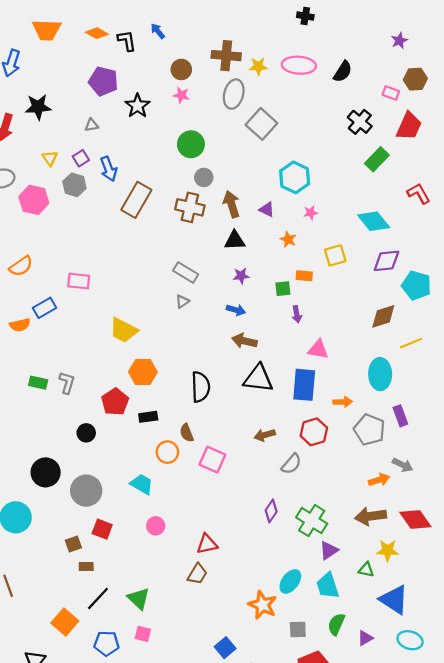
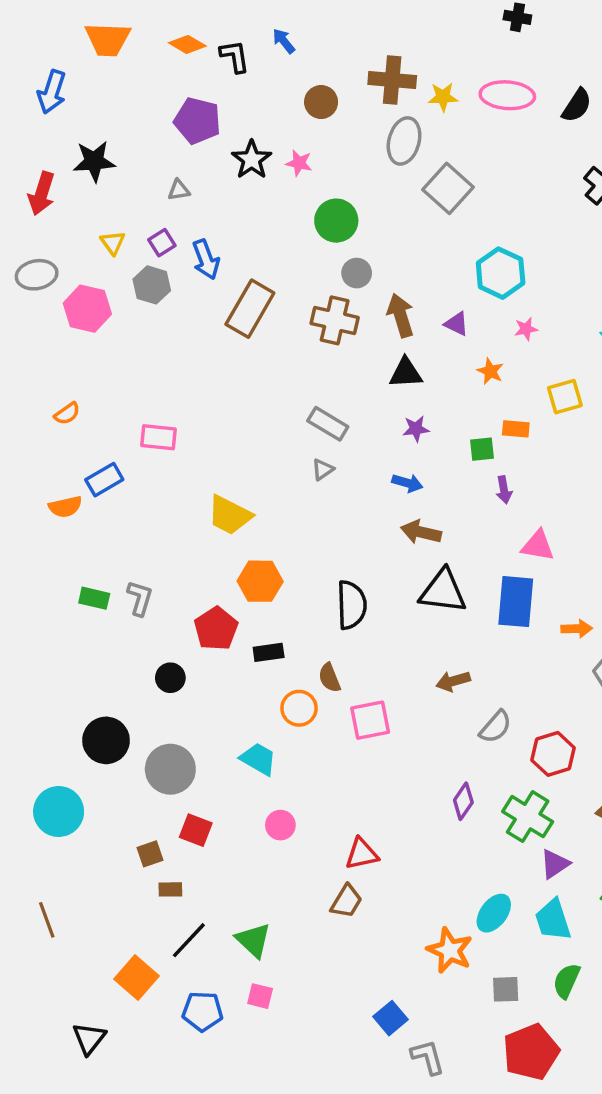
pink star: (181, 95) -> (299, 163), moved
orange semicircle: (21, 266) -> (67, 414), size x0.7
red hexagon: (314, 432) -> (553, 754), moved
pink square: (212, 460) -> (370, 720), turned -35

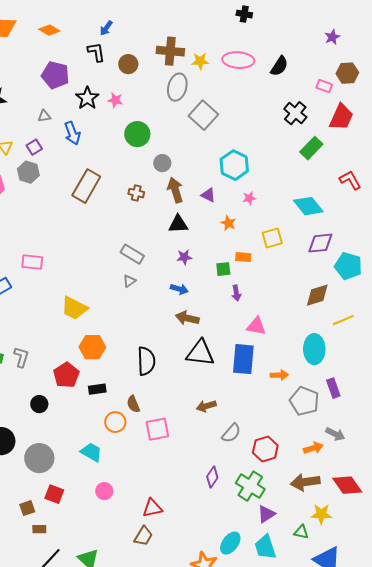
blue arrow: (284, 41) -> (106, 28), turned -105
black L-shape: (235, 56) -> (96, 52), moved
blue arrow: (206, 259) -> (72, 133), moved
gray circle: (357, 273) -> (162, 163), moved
brown cross: (335, 320) -> (136, 193), size x0.6

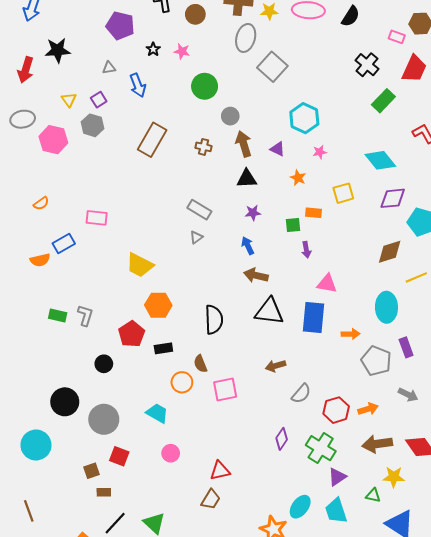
black star: (87, 98) -> (153, 49), size x0.6
blue arrow: (179, 289) -> (248, 246), turned -132
orange arrow: (313, 448) -> (368, 409), moved

